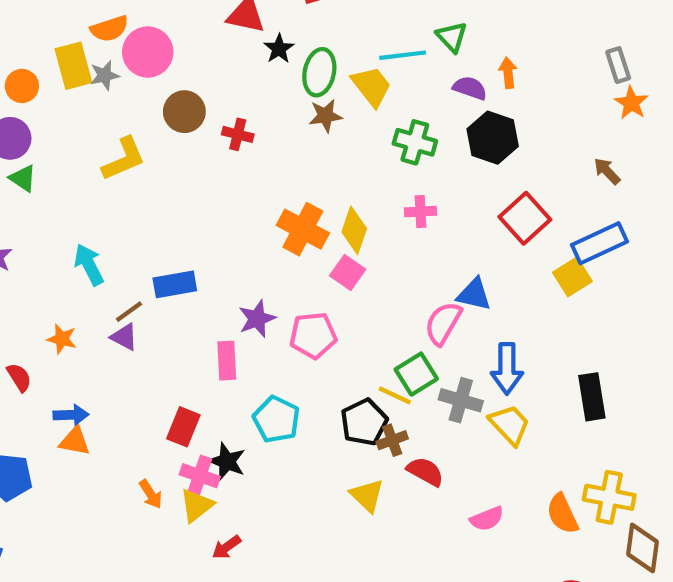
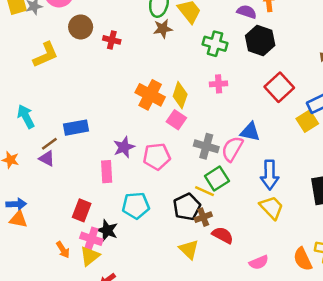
gray cross: (461, 400) -> (206, 146), moved
cyan pentagon: (276, 419) -> (136, 206), turned -30

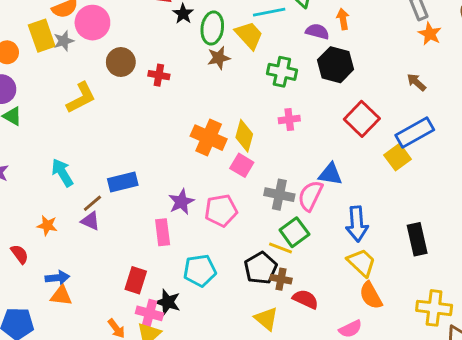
brown cross: (203, 217) -> (281, 279), turned 35
orange semicircle: (303, 259) -> (371, 295), moved

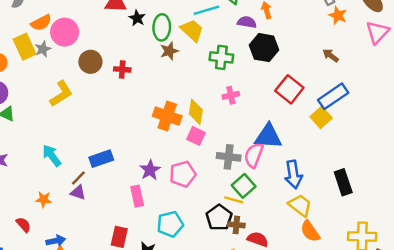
blue triangle: (330, 174) -> (268, 136), size x1.4

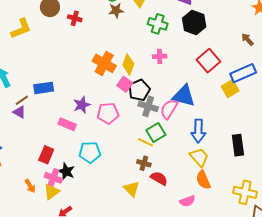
pink rectangle: (137, 196) -> (67, 124), turned -66
black pentagon: (219, 218) -> (139, 90), moved

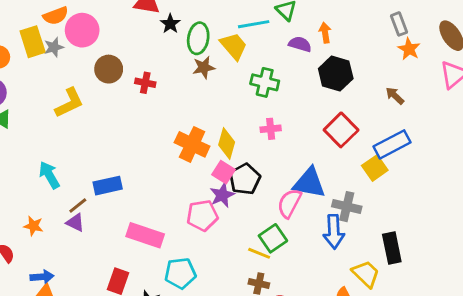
black hexagon: (194, 22) -> (336, 74), moved
purple star: (82, 105) -> (222, 195), moved
gray cross: (148, 106) -> (347, 207), moved
pink rectangle: (67, 124) -> (145, 235), size x1.4
yellow trapezoid: (199, 157) -> (366, 274), moved

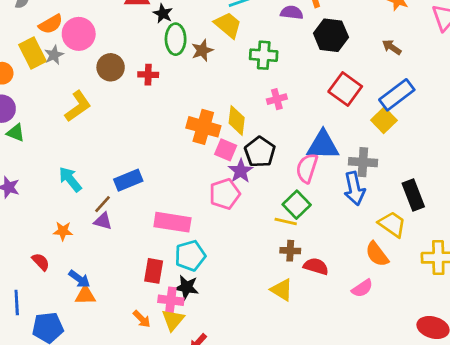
green ellipse: (198, 38) -> (176, 39), moved
pink square: (224, 172) -> (226, 150), moved
cyan pentagon: (180, 273) -> (190, 256), moved
blue arrow: (42, 277) -> (79, 279), turned 50

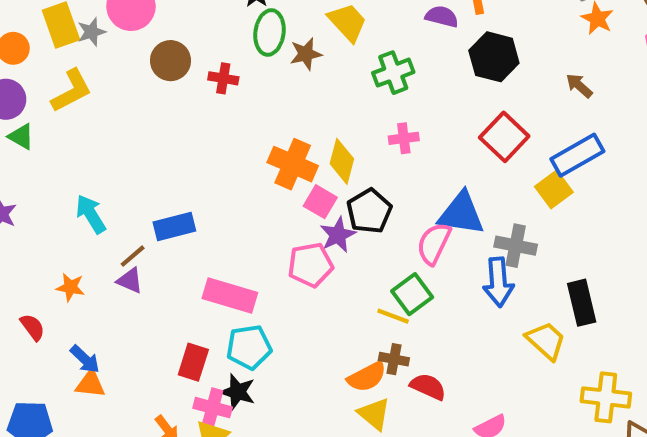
green cross: (264, 55) -> (393, 73), turned -32
yellow L-shape: (78, 106) -> (71, 91), moved
orange semicircle: (377, 254) -> (367, 377), moved, turned -88

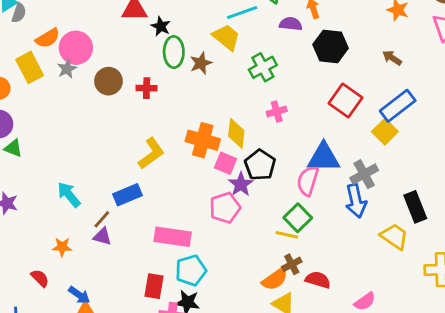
gray star: (91, 32) -> (67, 69), moved
yellow L-shape: (71, 91) -> (151, 153), moved
gray cross: (516, 246) -> (364, 174), turned -32
brown cross: (394, 359) -> (292, 264), turned -30

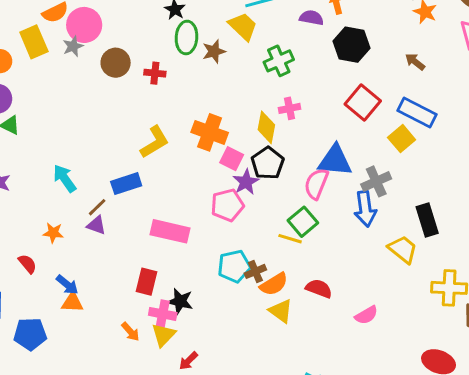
blue rectangle: (398, 106) -> (417, 112), turned 60
yellow diamond: (236, 133) -> (266, 127), moved
brown cross: (292, 264) -> (255, 271), moved
cyan pentagon: (191, 270) -> (234, 266), moved

